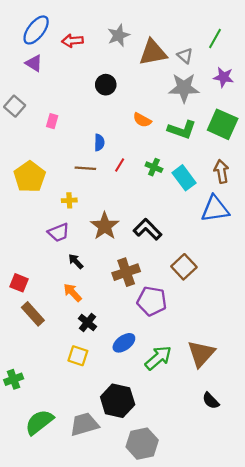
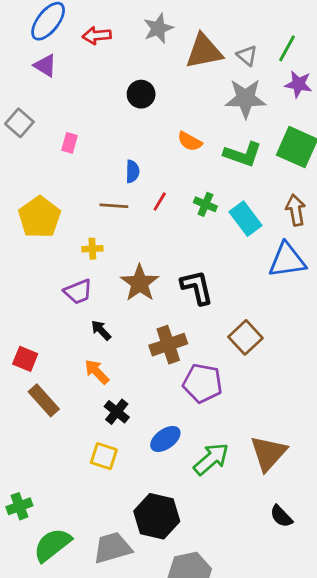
green line: (215, 39) -> (287, 48), moved
black L-shape: (148, 229) -> (197, 287), turned 32
green cross: (14, 379) -> (19, 506), moved

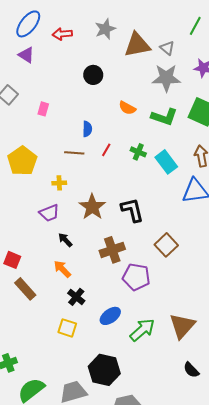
green line: (287, 48) -> (195, 26), moved

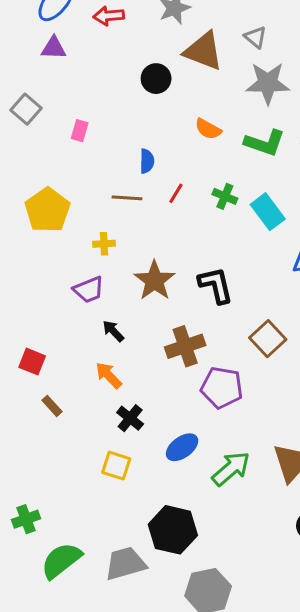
brown triangle: (137, 45) -> (203, 51), moved, turned 32
gray triangle: (167, 48) -> (255, 37), moved
purple triangle: (26, 55) -> (54, 48), turned -30
brown rectangle: (25, 289) -> (52, 406), size x0.6

